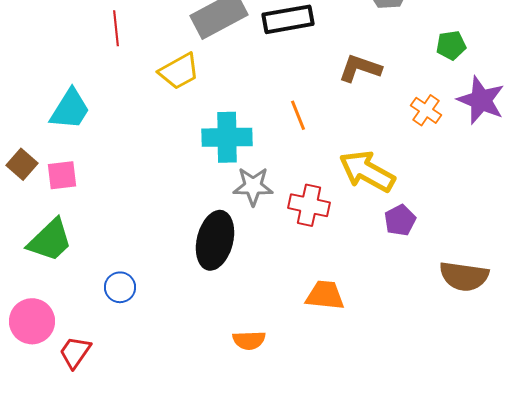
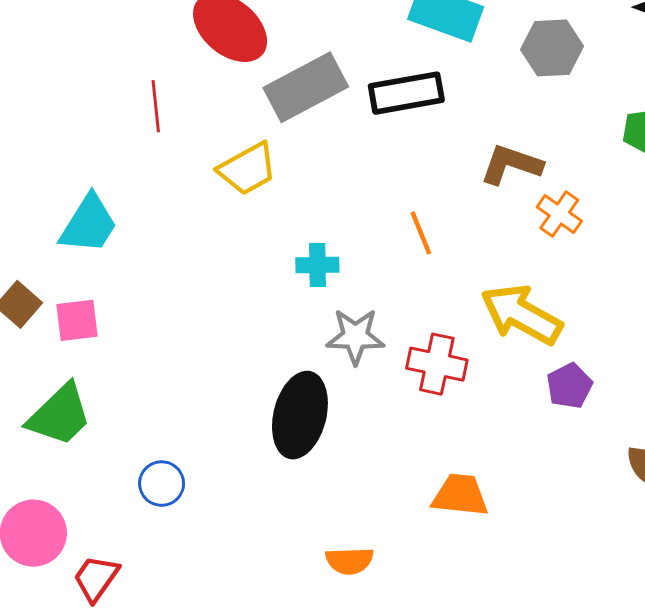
orange cross: (426, 110) -> (559, 214), moved
cyan cross: (227, 137) -> (317, 265), size x0.6

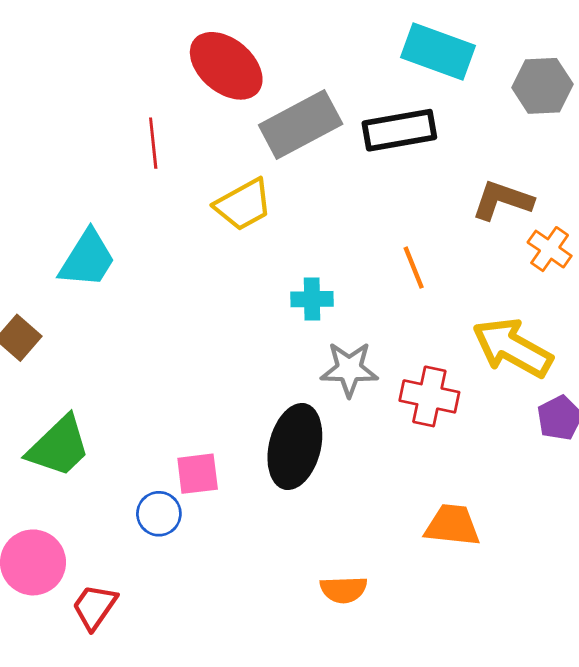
pink square: (77, 320) -> (198, 474), moved

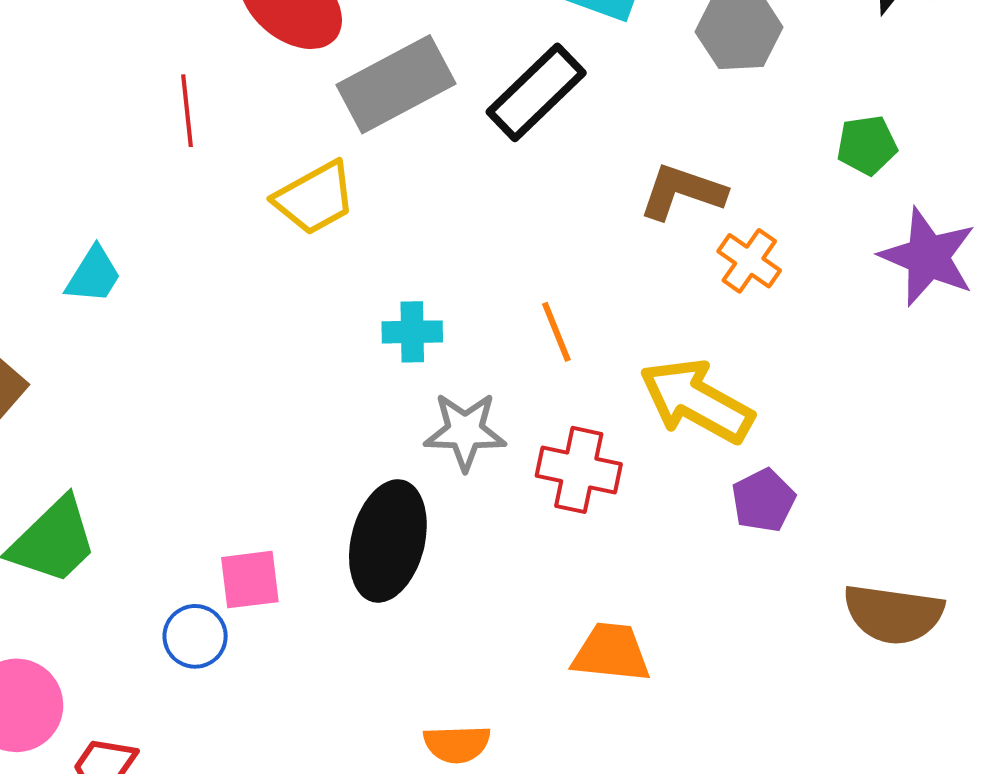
black rectangle: (399, 130) -> (536, 92), turned -34
cyan trapezoid: (87, 259) -> (94, 275), size x0.7
orange line: (414, 268) -> (556, 332), moved

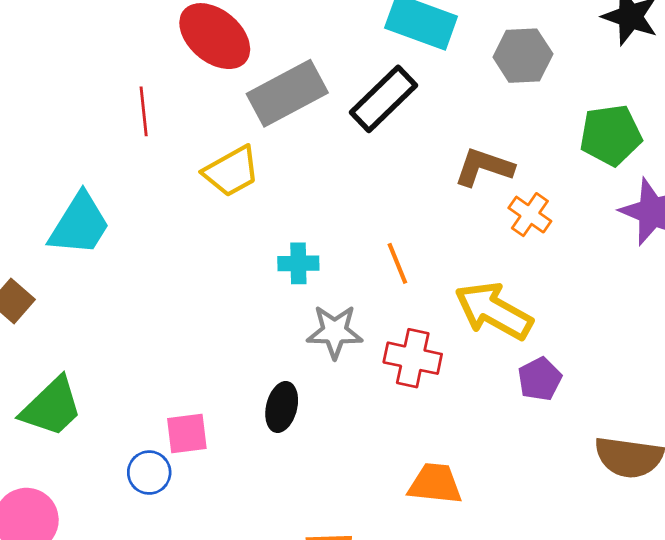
green pentagon: (867, 145) -> (611, 135), size x1.5
cyan trapezoid: (94, 275) -> (79, 224), size x1.6
black ellipse: (388, 541) -> (282, 407), size x0.6

